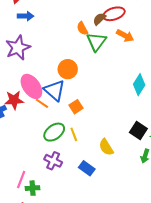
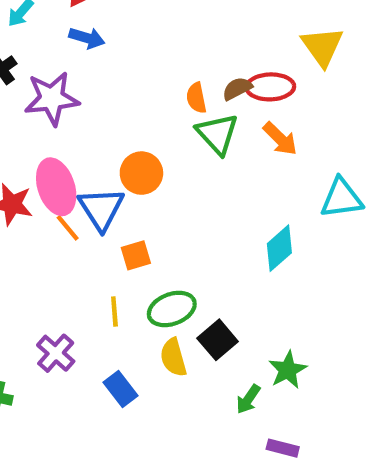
green triangle: (96, 42) -> (217, 134), turned -35
black square: (138, 130) -> (218, 340), moved
green ellipse: (54, 132) -> (172, 309), moved

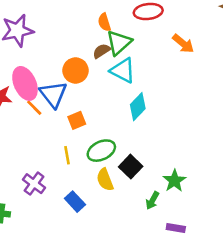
brown semicircle: (237, 89) -> (101, 51), moved
green triangle: (217, 134) -> (119, 43), turned 36
orange arrow: (280, 139) -> (183, 44), moved
cyan triangle: (341, 198) -> (123, 70), moved, turned 40
cyan diamond: (279, 248) -> (138, 107), moved

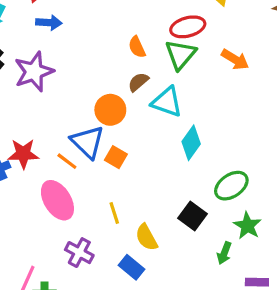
green triangle: (119, 43) -> (181, 55), moved
pink ellipse: (25, 83) -> (57, 200), moved
orange square: (77, 120) -> (116, 157), moved, turned -30
green ellipse: (101, 151) -> (231, 186), moved
yellow semicircle: (105, 180) -> (147, 237), moved

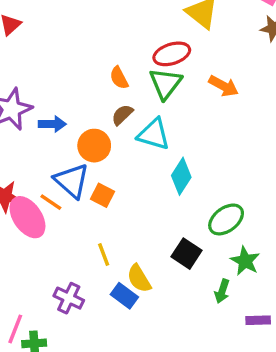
blue arrow: (49, 23) -> (52, 124), moved
pink ellipse: (57, 200) -> (27, 217), moved
blue rectangle: (132, 267) -> (124, 296), moved

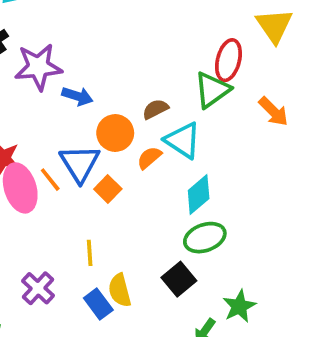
red ellipse: (172, 54) -> (228, 60), turned -75
orange semicircle: (119, 78) -> (149, 158), moved, turned 60
green ellipse: (226, 219) -> (205, 238), moved

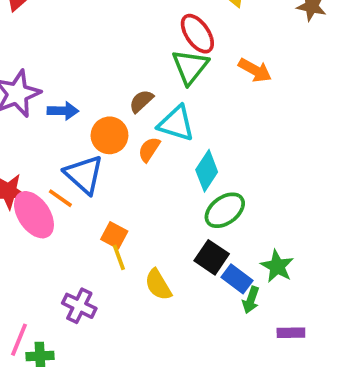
red ellipse: (228, 60) -> (197, 34), turned -33
orange square: (108, 189) -> (114, 235), moved
blue rectangle: (98, 304) -> (237, 279), moved

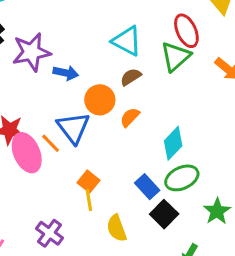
cyan triangle: (176, 123) -> (127, 41), moved
green star: (277, 266) -> (217, 211), moved
blue rectangle: (237, 279) -> (147, 187), moved

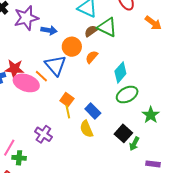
green triangle: (176, 56) -> (107, 27), moved, turned -50
pink ellipse: (27, 153) -> (26, 83), turned -45
blue rectangle: (147, 187) -> (93, 111), moved
black square: (164, 214) -> (123, 133), moved

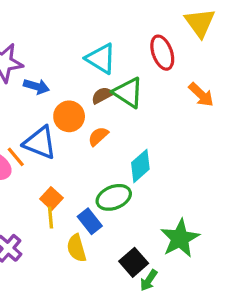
blue triangle: (56, 65) -> (40, 143), turned -35
green ellipse: (127, 95) -> (114, 197), moved
green star: (151, 115) -> (180, 238), size x1.4

